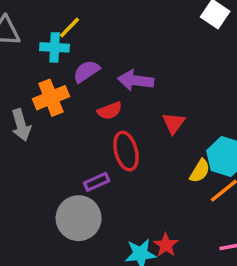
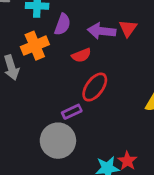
purple semicircle: (86, 71) -> (63, 24), turned 145
red triangle: (174, 123) -> (128, 28), moved
red ellipse: (126, 151) -> (95, 87), turned 52

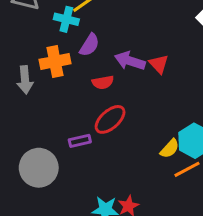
red triangle: (128, 28) -> (159, 64), turned -30
gray circle: (58, 141) -> (39, 168), moved

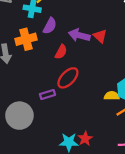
red semicircle: (103, 82) -> (61, 52), turned -48
yellow semicircle: (170, 149) -> (112, 96), turned -128

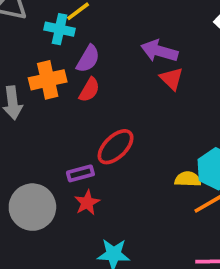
purple arrow: (79, 35) -> (159, 51), moved
red semicircle: (61, 52) -> (89, 90), moved
red star: (85, 139) -> (87, 203), moved

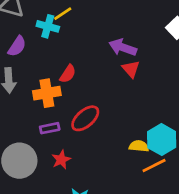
purple semicircle: (88, 59) -> (17, 46), moved
orange cross: (48, 80) -> (47, 93), moved
purple rectangle: (80, 173) -> (50, 128), moved

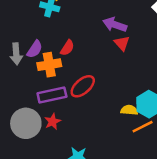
purple semicircle: (17, 46) -> (35, 49), moved
purple rectangle: (50, 128) -> (52, 95), size x1.6
red star: (61, 160) -> (53, 122), moved

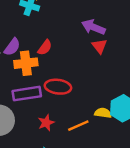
red ellipse: (83, 86) -> (58, 87), turned 45
red star: (53, 122) -> (46, 123), moved
orange line: (143, 127) -> (78, 126), moved

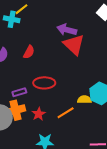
red triangle: (99, 46) -> (74, 45), size x1.6
orange cross: (26, 63) -> (16, 110), moved
purple rectangle: (27, 94) -> (19, 92), size x0.6

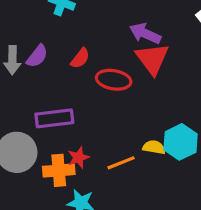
red ellipse: (44, 83) -> (114, 80), moved
purple rectangle: (19, 92) -> (54, 118), size x1.6
orange cross: (16, 110) -> (59, 170), moved

